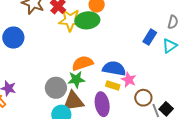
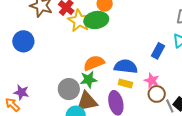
yellow star: (70, 20) -> (79, 21), turned 30
blue rectangle: (150, 37) -> (158, 51), moved
pink star: (129, 80) -> (152, 81), moved

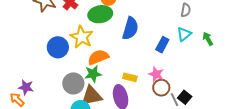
yellow star: (79, 21) -> (82, 37), moved
blue circle: (23, 41) -> (58, 47), moved
blue semicircle: (126, 66) -> (130, 28), moved, turned 100

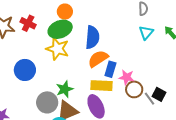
yellow star: (82, 37) -> (57, 49), moved
blue rectangle: (162, 45) -> (110, 69), moved
orange semicircle: (98, 57) -> (98, 59), moved
yellow rectangle: (130, 77) -> (101, 86), size x1.5

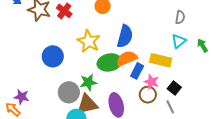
green ellipse: (60, 29) -> (110, 62), moved
yellow rectangle: (101, 86) -> (161, 60), moved
brown circle: (134, 89) -> (148, 95), moved
black square: (159, 94) -> (174, 88), moved

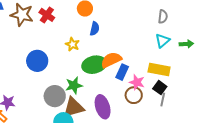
blue semicircle: (125, 36) -> (95, 29), moved, size x0.6
yellow star: (89, 41) -> (72, 44), size x0.6
green arrow: (203, 45) -> (186, 44), turned 120
yellow rectangle: (161, 60) -> (159, 70), moved
gray line: (170, 107) -> (163, 100), moved, turned 40

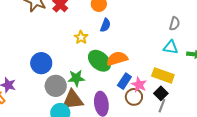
cyan triangle: (162, 41) -> (171, 47), turned 42
blue circle: (37, 61) -> (41, 63), moved
green ellipse: (94, 65) -> (99, 61), turned 45
blue rectangle: (122, 72) -> (124, 81), moved

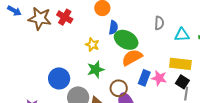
gray semicircle: (175, 24) -> (159, 23), moved
green ellipse: (99, 61) -> (126, 40), moved
green star: (76, 78) -> (96, 69), moved
brown circle: (134, 97) -> (119, 88), moved

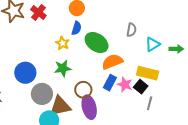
blue semicircle: (113, 27) -> (76, 28), moved
cyan triangle: (182, 35) -> (153, 44), turned -35
orange semicircle: (132, 58) -> (112, 62), moved
black square: (182, 82) -> (141, 87), moved

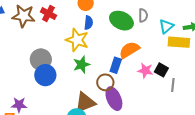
yellow star: (62, 43) -> (77, 40), size x1.6
green ellipse: (97, 43) -> (121, 21), moved
yellow rectangle: (148, 73) -> (179, 42), moved
blue rectangle: (110, 83) -> (116, 65), moved
gray circle: (42, 94) -> (41, 59), moved

